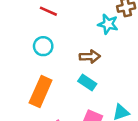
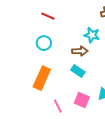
cyan star: (108, 24) -> (92, 35), moved

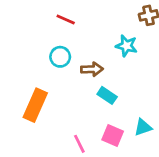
brown arrow: (80, 51) -> (92, 69), moved
orange rectangle: (42, 78) -> (35, 105), moved

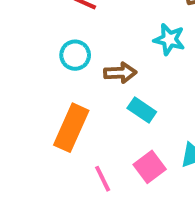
orange rectangle: (35, 105) -> (71, 128), moved
pink square: (113, 136) -> (150, 167), turned 30

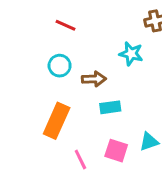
cyan rectangle: (142, 110) -> (110, 107), turned -42
pink square: (150, 167) -> (116, 151), turned -35

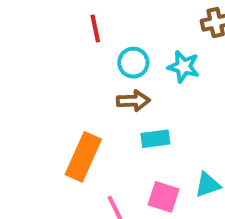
red line: (66, 25) -> (95, 29), turned 54
cyan circle: (60, 66) -> (133, 63), moved

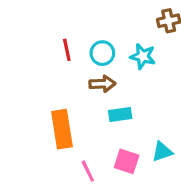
red line: (95, 29) -> (67, 50), moved
orange rectangle: (83, 157) -> (62, 129), turned -33

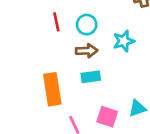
cyan star: (143, 56) -> (124, 41), moved, turned -30
cyan rectangle: (120, 115) -> (91, 77), moved

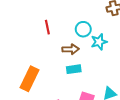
cyan circle: (87, 25) -> (83, 29), moved
orange rectangle: (52, 89) -> (30, 79), moved, turned 35

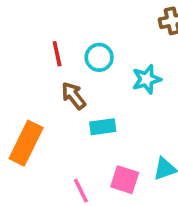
cyan circle: (83, 29) -> (99, 57), moved
brown arrow: (71, 49) -> (74, 96), moved, turned -126

